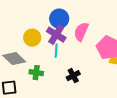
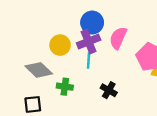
purple cross: (56, 35) -> (89, 42), turned 36
black cross: (73, 76) -> (109, 90), turned -32

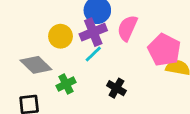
cyan line: (89, 61) -> (93, 54), turned 42
green cross: (65, 87) -> (66, 84), turned -35

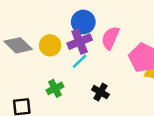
gray diamond: (36, 65) -> (18, 45), moved

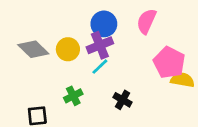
pink semicircle: (110, 38) -> (146, 21), moved

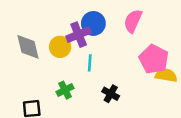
purple cross: (100, 45) -> (79, 35), moved
gray diamond: (33, 49) -> (28, 47), turned 32
cyan line: (100, 67) -> (90, 63), turned -42

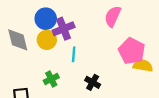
blue circle: (93, 23) -> (46, 19), moved

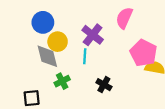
blue circle: (46, 19) -> (43, 22), moved
purple cross: (64, 29) -> (93, 35), moved, turned -30
gray diamond: (18, 40) -> (47, 56), moved

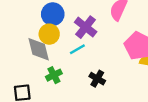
blue circle: (43, 22) -> (53, 14), moved
cyan line: (85, 56) -> (77, 49), turned 56

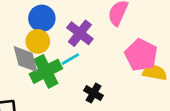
green cross: (54, 75) -> (46, 71), moved, size x1.6

